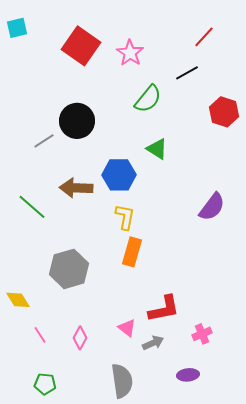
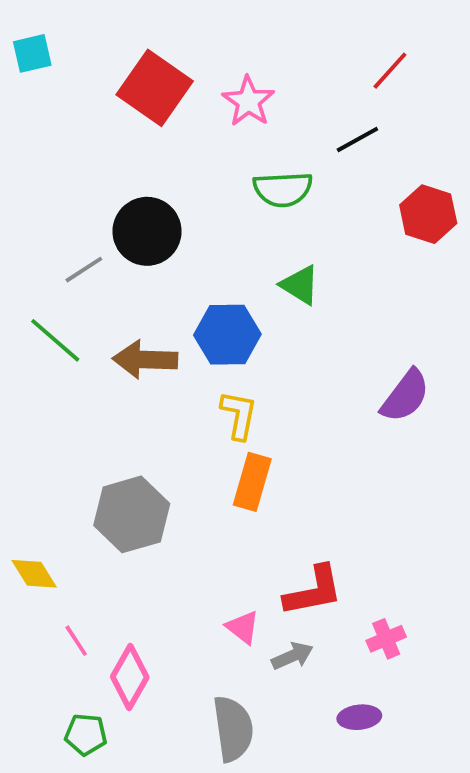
green semicircle: (148, 99) -> (283, 189), turned 48
green line: (32, 207) -> (55, 340), moved
pink diamond: (80, 338) -> (130, 677), moved, size x1.4

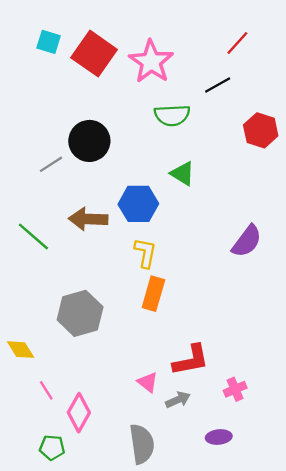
cyan square: (32, 53) -> (49, 42), moved, turned 30
pink star: (248, 101) -> (151, 62), size x1.4
green line: (55, 340) -> (33, 237), moved

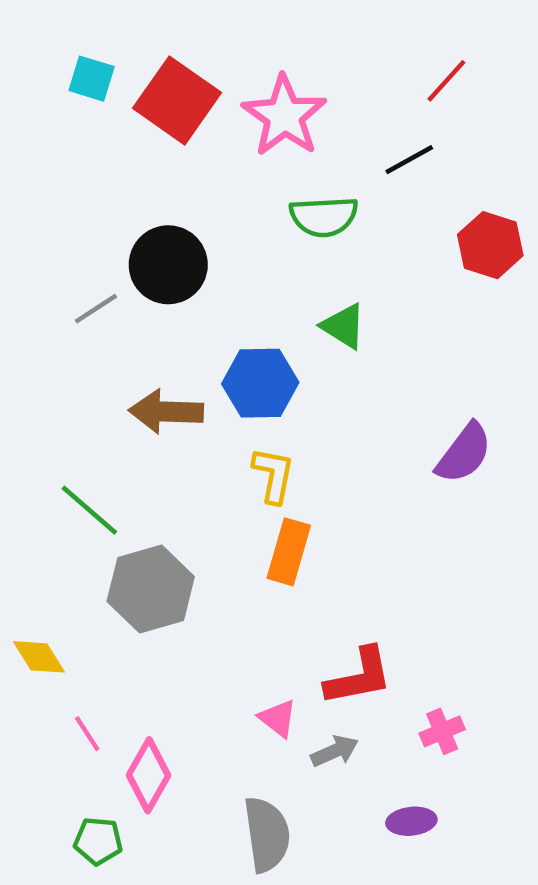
green line: (33, 237) -> (89, 510), moved

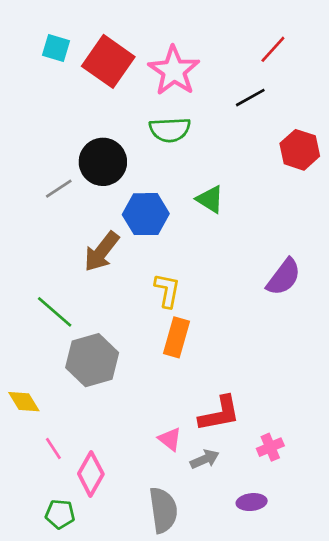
green semicircle: (324, 217) -> (170, 130), moved
blue hexagon: (260, 383) -> (146, 214), moved
brown arrow: (166, 412) -> (102, 252), turned -54

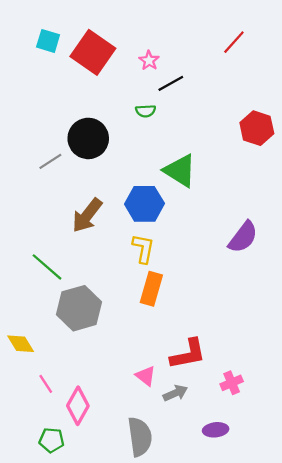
pink star: (174, 71) -> (149, 60), size x0.5
black line: (250, 98) -> (171, 83), moved
green semicircle: (170, 130) -> (146, 111), size x0.6
green triangle: (210, 199) -> (180, 171), size x1.4
blue hexagon: (146, 214) -> (144, 204), moved

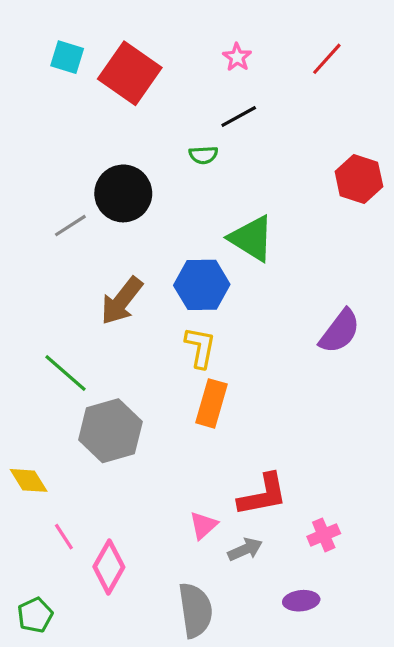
pink star: (149, 60) -> (237, 57), moved
pink triangle: (146, 376) -> (203, 525), turned 40
green pentagon: (52, 440) -> (35, 615), moved, turned -30

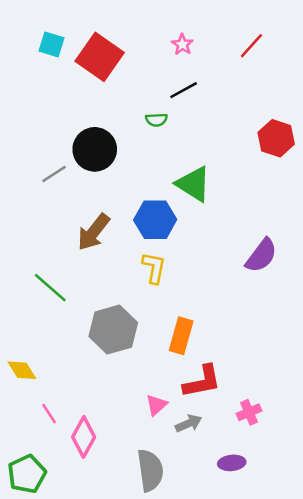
orange rectangle: (211, 403) -> (181, 336), moved
gray hexagon: (110, 431) -> (113, 330), moved
green pentagon: (35, 615) -> (27, 474), size x1.4

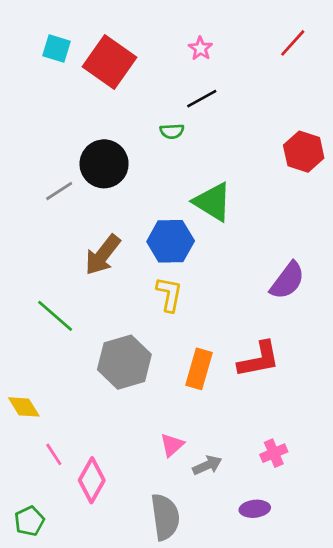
red line: (251, 46) -> (293, 43), moved
red L-shape: (202, 381) -> (259, 359), moved
green pentagon: (27, 474) -> (29, 521), size x0.7

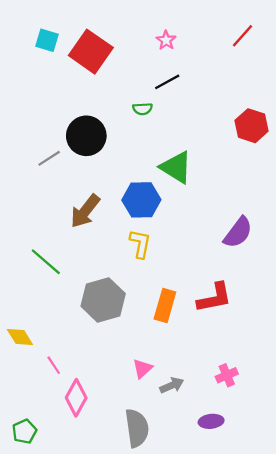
pink line: (54, 454) -> (54, 365), moved

